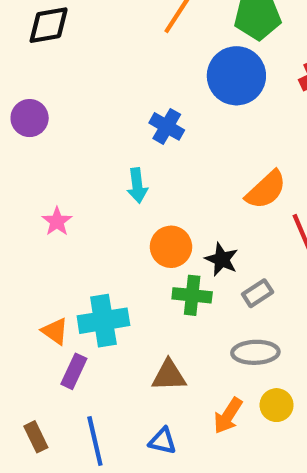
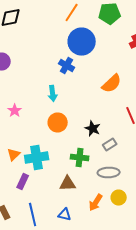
blue circle: (236, 76) -> (82, 42), moved
orange semicircle: (266, 190) -> (112, 84), moved
orange circle: (171, 247) -> (58, 122), moved
green cross: (192, 295) -> (80, 158), moved
orange triangle: (55, 331) -> (14, 154), moved, turned 40

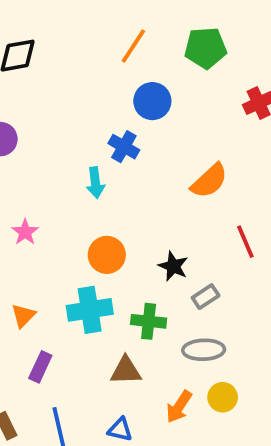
blue circle: (82, 42) -> (152, 101), size x0.7
cyan arrow: (53, 94) -> (95, 183), moved
cyan cross: (37, 158) -> (90, 310), moved

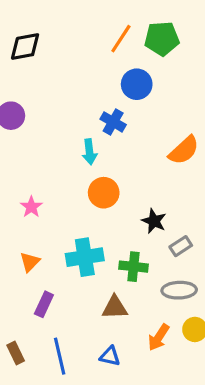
green pentagon: (206, 48) -> (162, 39), moved
pink star: (25, 232) -> (31, 207), moved
orange circle: (107, 255) -> (104, 193), moved

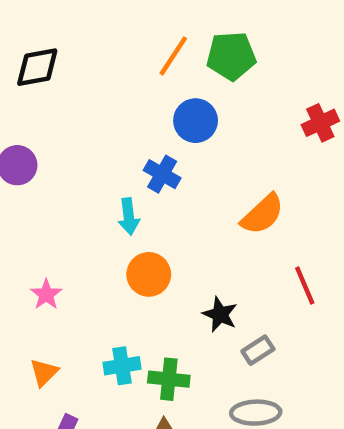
cyan cross: (85, 257) -> (122, 366), size x0.7
green cross: (134, 267) -> (169, 379), moved

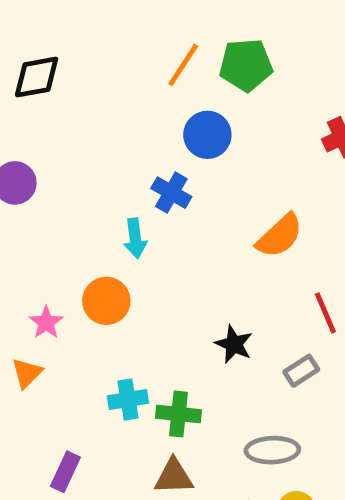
orange circle: (149, 274) -> (106, 301), moved
gray rectangle: (258, 350) -> (301, 371), moved
orange triangle: (44, 372) -> (27, 373), moved

